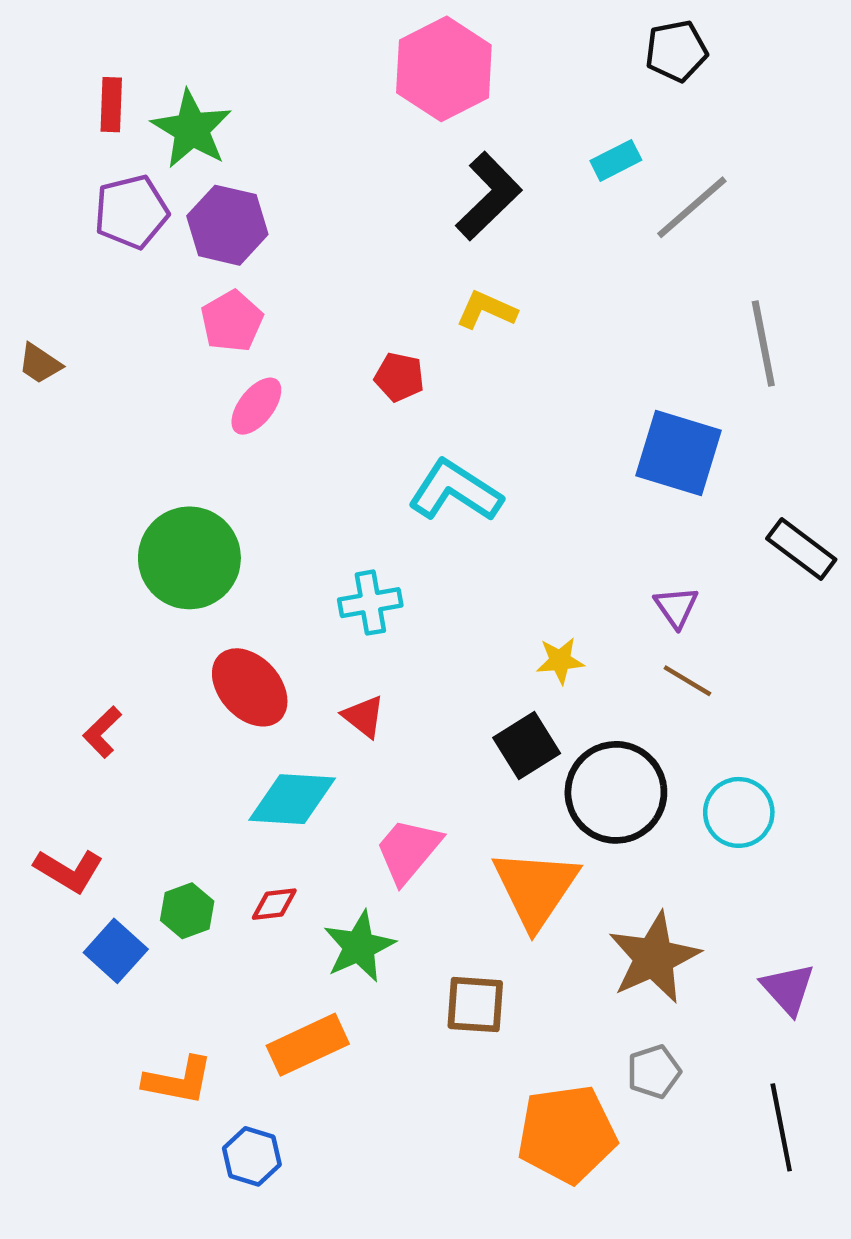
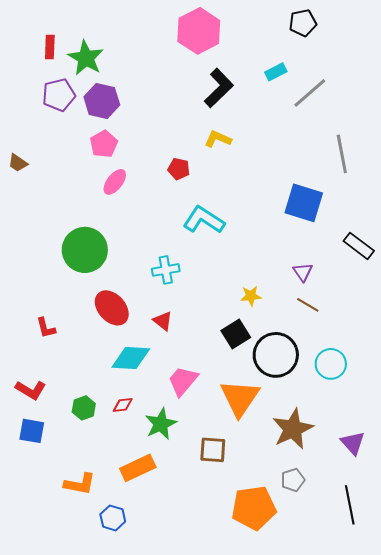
red L-shape: (102, 732) -> (46, 328), turned -60
blue square: (116, 951) -> (32, 431), moved, turned -32

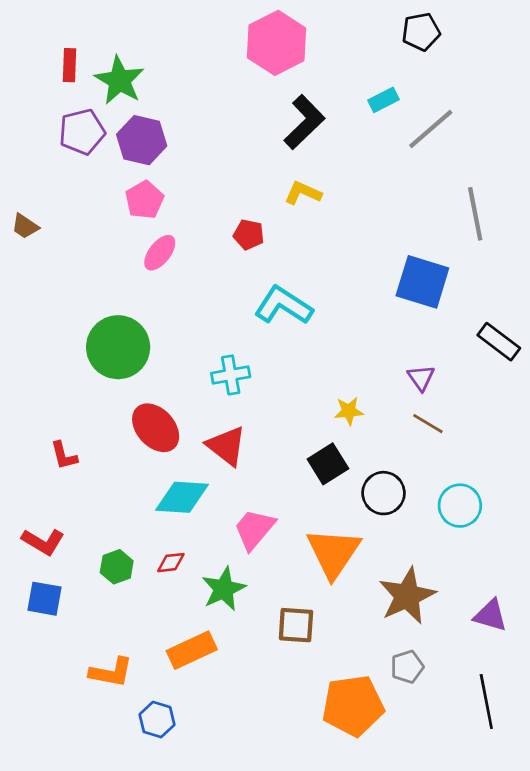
red triangle: (163, 321) -> (226, 446), size x1.5
black circle: (276, 355) -> (383, 493), size x0.7
purple triangle: (353, 443) -> (490, 615), turned -32

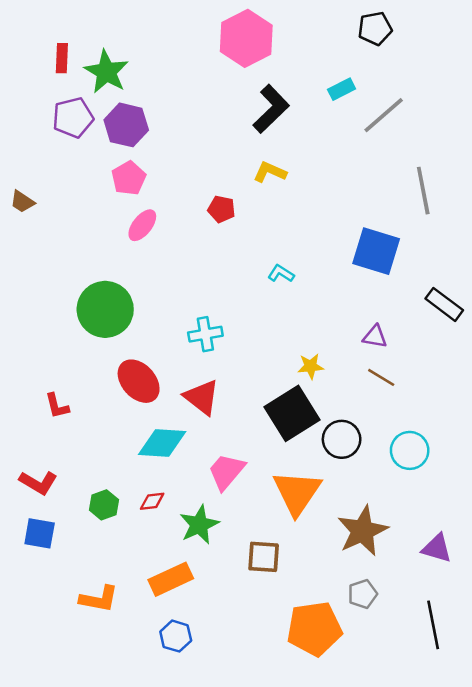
cyan L-shape: (283, 305) -> (281, 273), moved, size x0.5
purple triangle: (421, 378) -> (375, 337), turned -45
black square: (328, 464) -> (292, 413), size x1.5
blue hexagon: (157, 720) -> (176, 636), moved

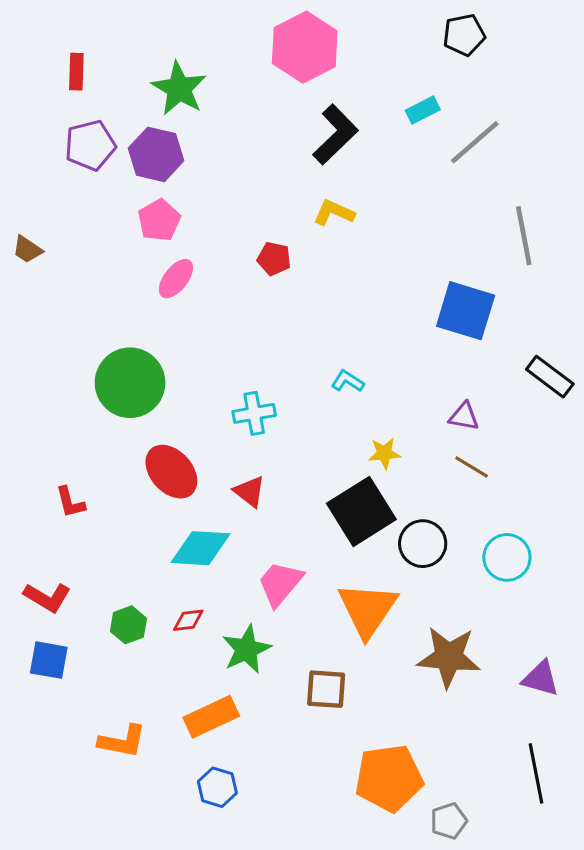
green star: (106, 72) -> (179, 89), moved
cyan L-shape: (281, 273) -> (348, 381), moved
red triangle: (202, 397) -> (250, 492), size x0.7
brown star: (363, 531) -> (449, 657), turned 30
gray pentagon: (363, 594) -> (449, 821), moved

